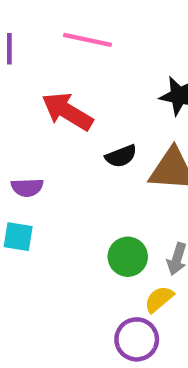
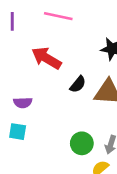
black semicircle: (121, 156) -> (78, 84), turned -30

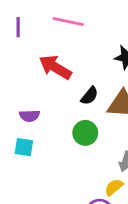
green circle: (82, 143) -> (85, 133), moved

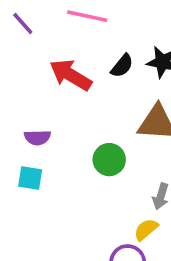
purple line: (18, 27) -> (23, 23), turned -42
black semicircle: (90, 96) -> (122, 66), moved

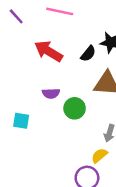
black semicircle: (122, 66) -> (88, 54), moved
purple semicircle: (37, 138) -> (51, 93), moved

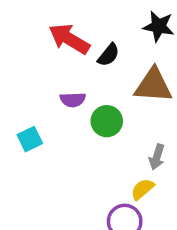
black semicircle: (88, 54) -> (109, 55), moved
cyan square: (21, 121) -> (30, 139), turned -35

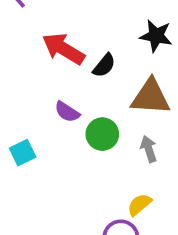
purple semicircle: (73, 100) -> (67, 112), turned 35
gray arrow: (157, 157) -> (149, 149), moved, turned 145

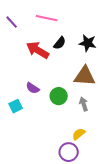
black semicircle: (104, 65) -> (60, 43), moved
purple semicircle: (67, 112) -> (33, 88), moved

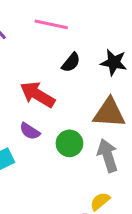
red arrow: (38, 50) -> (37, 95), moved
gray arrow: (84, 104) -> (108, 156), size x1.5

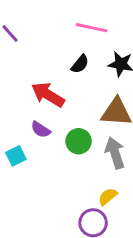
pink line: (51, 24) -> (92, 28), moved

